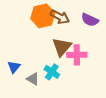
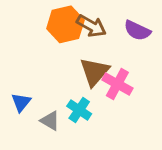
pink cross: (77, 55) -> (117, 84), turned 30

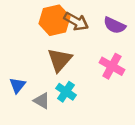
brown triangle: (94, 72) -> (60, 60), moved
pink cross: (117, 84) -> (112, 66), moved

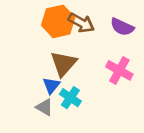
blue triangle: (17, 85) -> (51, 85), moved

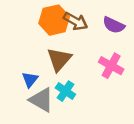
blue triangle: (51, 85) -> (30, 80), moved
gray triangle: (45, 107) -> (41, 100), size x1.5

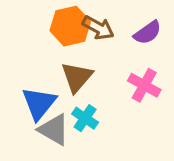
purple semicircle: (114, 25) -> (147, 33), turned -60
blue triangle: (30, 80) -> (39, 103), size x1.6

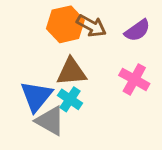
brown triangle: (77, 77) -> (72, 72), turned 44
cyan cross: (85, 118) -> (70, 99), moved

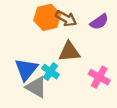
brown triangle: (72, 72) -> (69, 52), moved
pink cross: (134, 79) -> (99, 77), moved

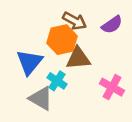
orange hexagon: (47, 17) -> (62, 40), moved
blue triangle: (26, 69) -> (30, 62), moved

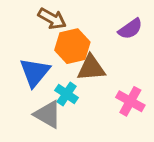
brown arrow: (74, 21) -> (52, 19), moved

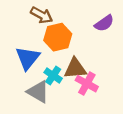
brown triangle: (91, 68) -> (75, 68), moved
pink cross: (130, 101) -> (87, 84), moved

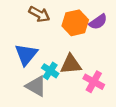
orange hexagon: (58, 37) -> (75, 23), moved
pink cross: (87, 84) -> (94, 82), moved

